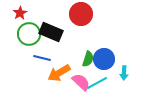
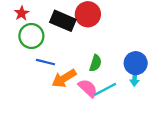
black rectangle: (51, 32) -> (63, 21), moved
blue circle: (104, 59) -> (136, 63), moved

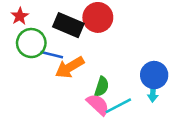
blue line: (46, 62) -> (52, 55), moved
green semicircle: (95, 63) -> (102, 87), moved
orange arrow: (64, 78) -> (70, 67), moved

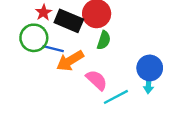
red star: (20, 16) -> (43, 12), moved
green semicircle: (102, 87) -> (104, 40), moved
pink semicircle: (98, 104) -> (97, 80), moved

